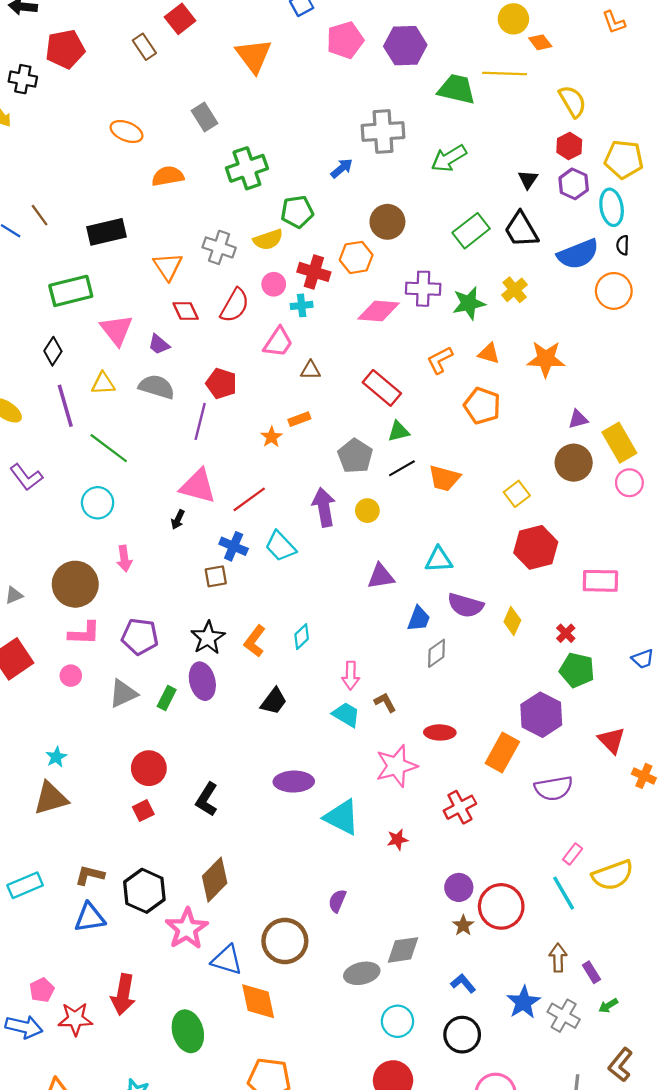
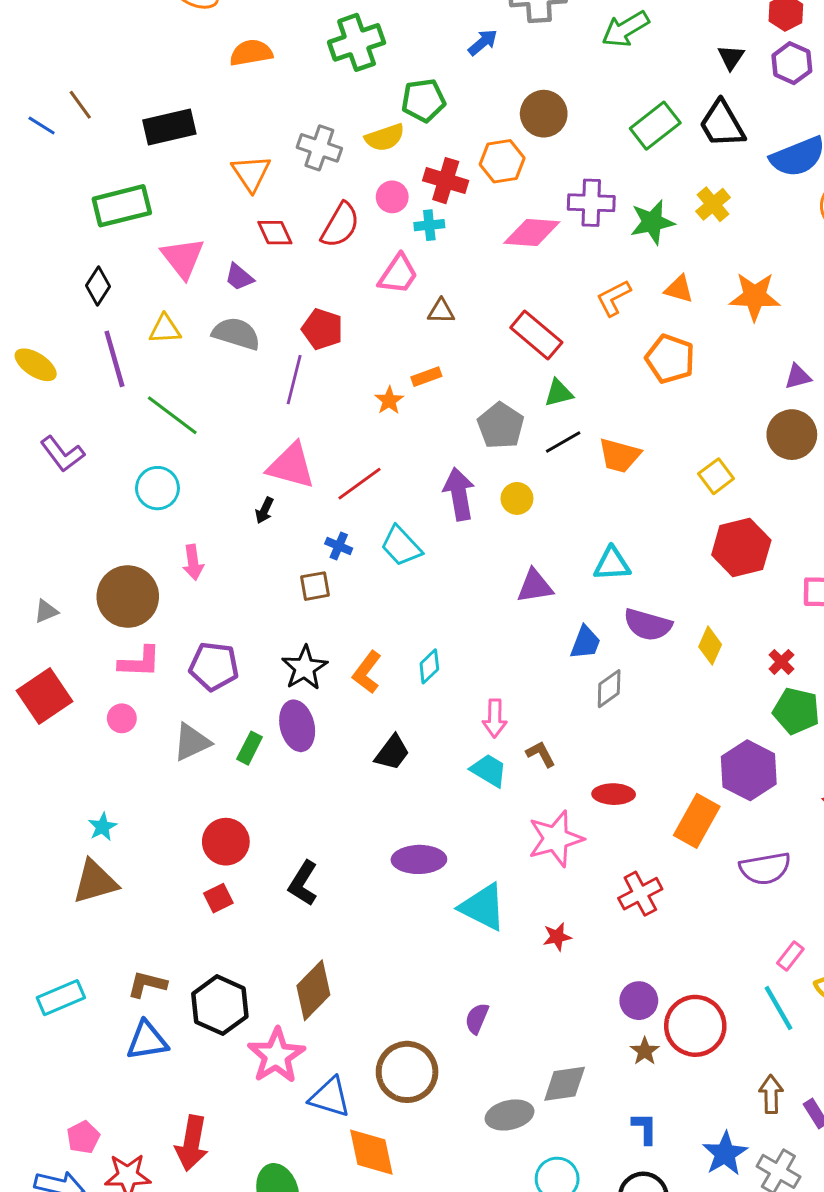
blue cross: (234, 546) -> (339, 546), size x0.7
blue L-shape: (463, 983) -> (645, 1128), turned 40

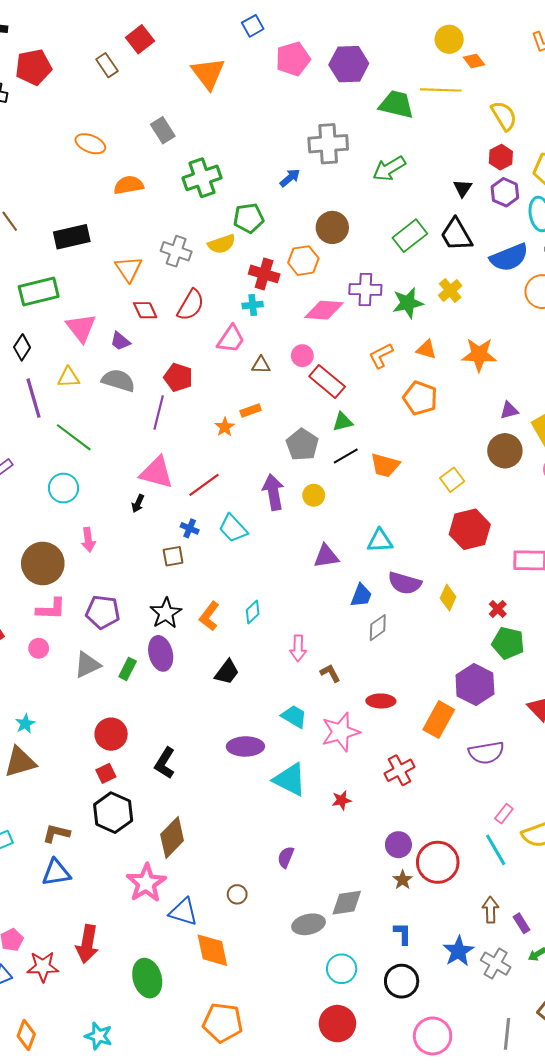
pink circle: (392, 197) -> (302, 356), moved
cyan trapezoid: (489, 770) -> (294, 716), moved
black hexagon: (220, 1005) -> (113, 813), moved
brown circle: (407, 1072) -> (237, 894), size x0.5

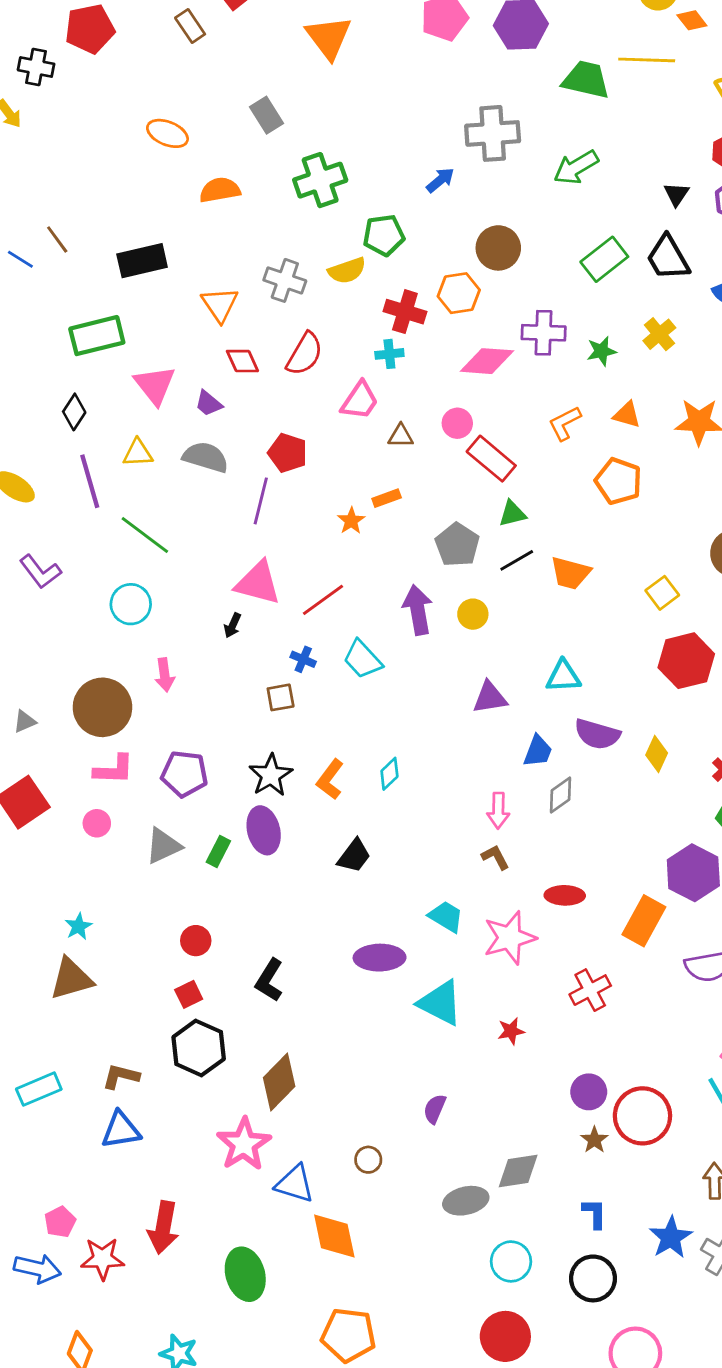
green star: (408, 303) -> (601, 351), size x0.7
pink arrow: (298, 648) -> (498, 811), moved
red circle: (111, 734) -> (196, 941), size x0.7

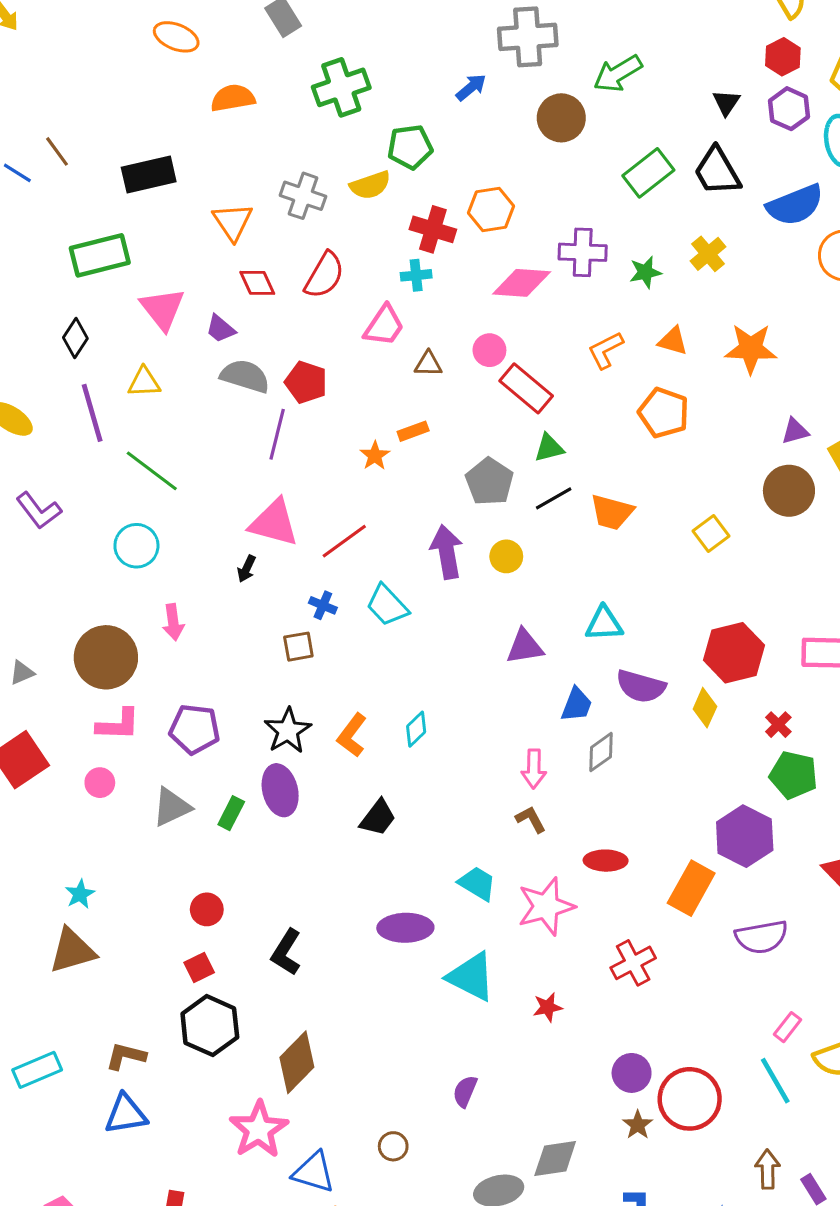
brown circle: (498, 248) -> (561, 118), moved
gray semicircle: (206, 457) -> (245, 376), moved
red hexagon: (686, 661) -> (734, 653), moved

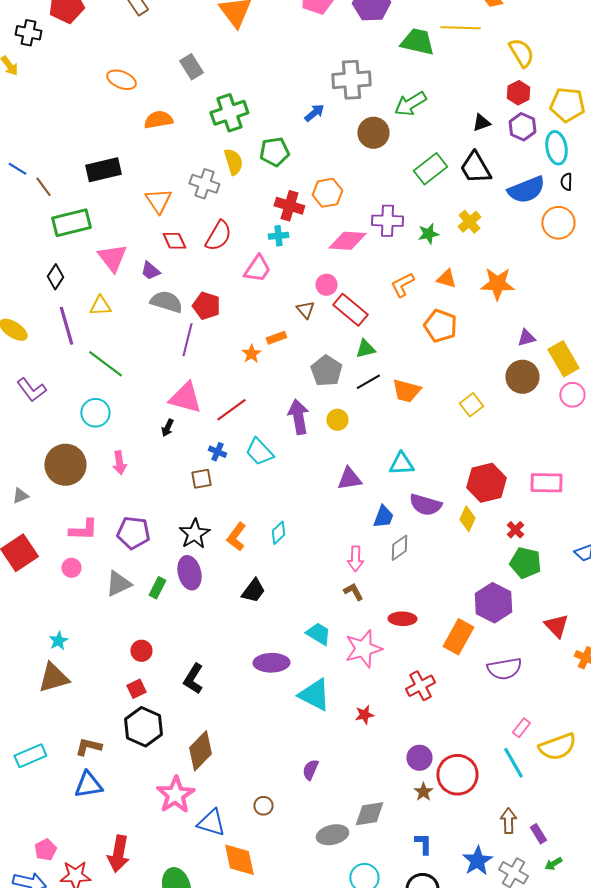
black triangle: (726, 103) -> (481, 123), turned 36
brown line: (57, 151) -> (43, 187), moved
yellow semicircle: (370, 185) -> (233, 162), moved, turned -88
brown triangle: (428, 364) -> (305, 310), moved, turned 48
brown circle: (106, 657) -> (65, 465), moved

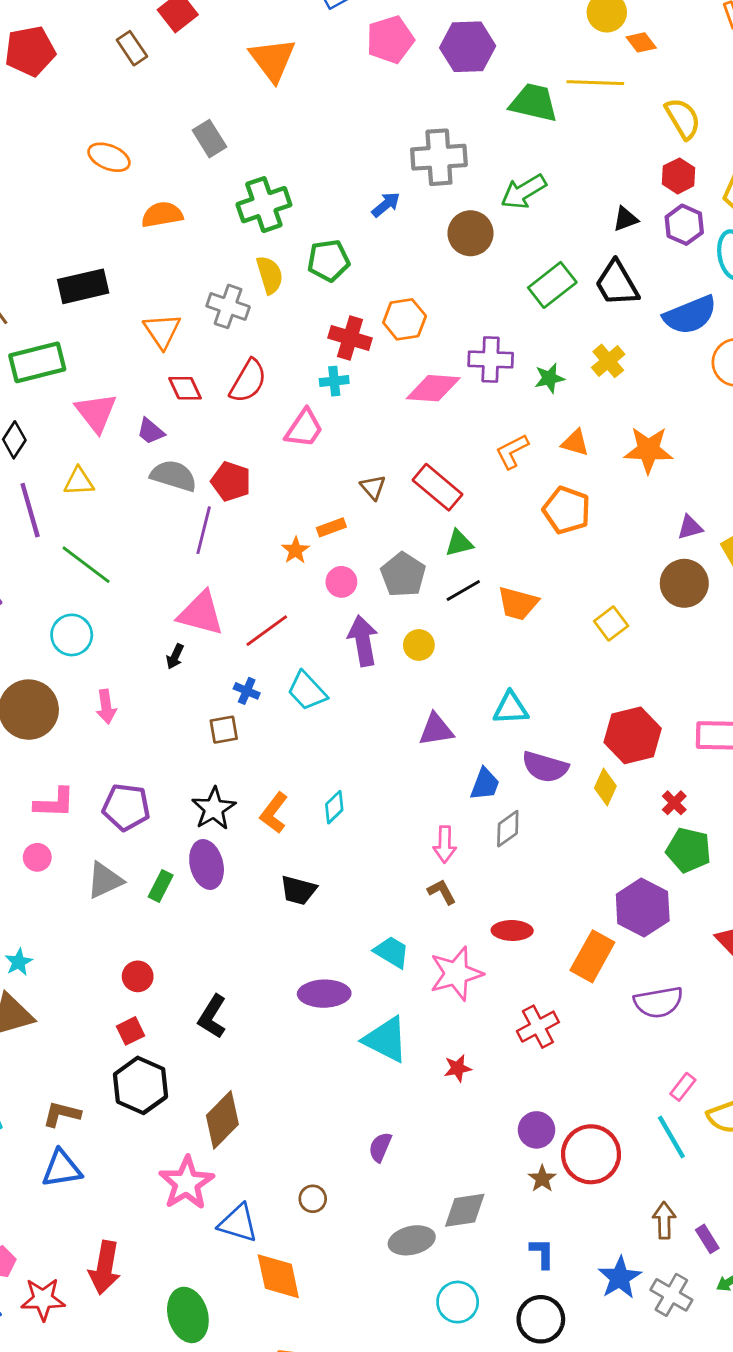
pink circle: (326, 285) -> (341, 582), moved
black trapezoid: (253, 591) -> (298, 890), turned 68

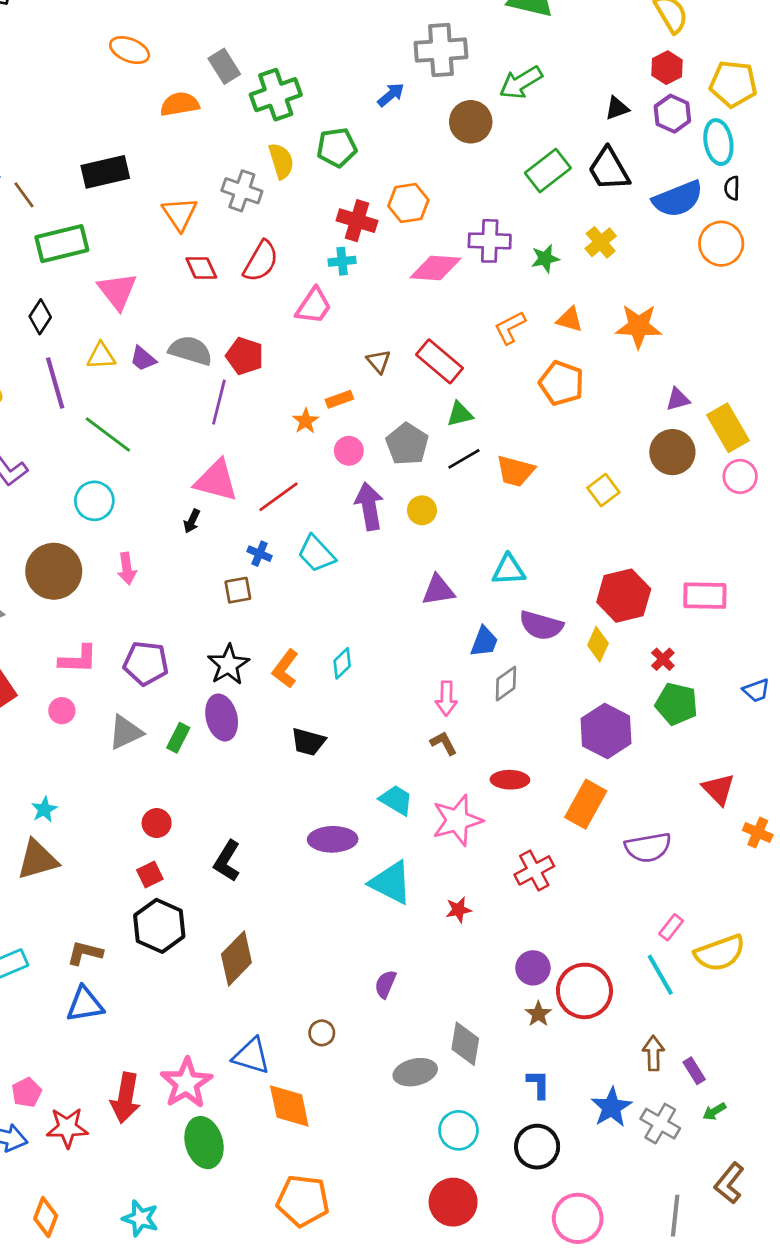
gray rectangle: (209, 139) -> (224, 66), moved
purple trapezoid: (151, 431) -> (143, 359), moved
purple hexagon: (643, 908) -> (606, 731), moved
pink star: (186, 1183) -> (186, 1083), moved
gray diamond: (465, 1210) -> (465, 1044), turned -72

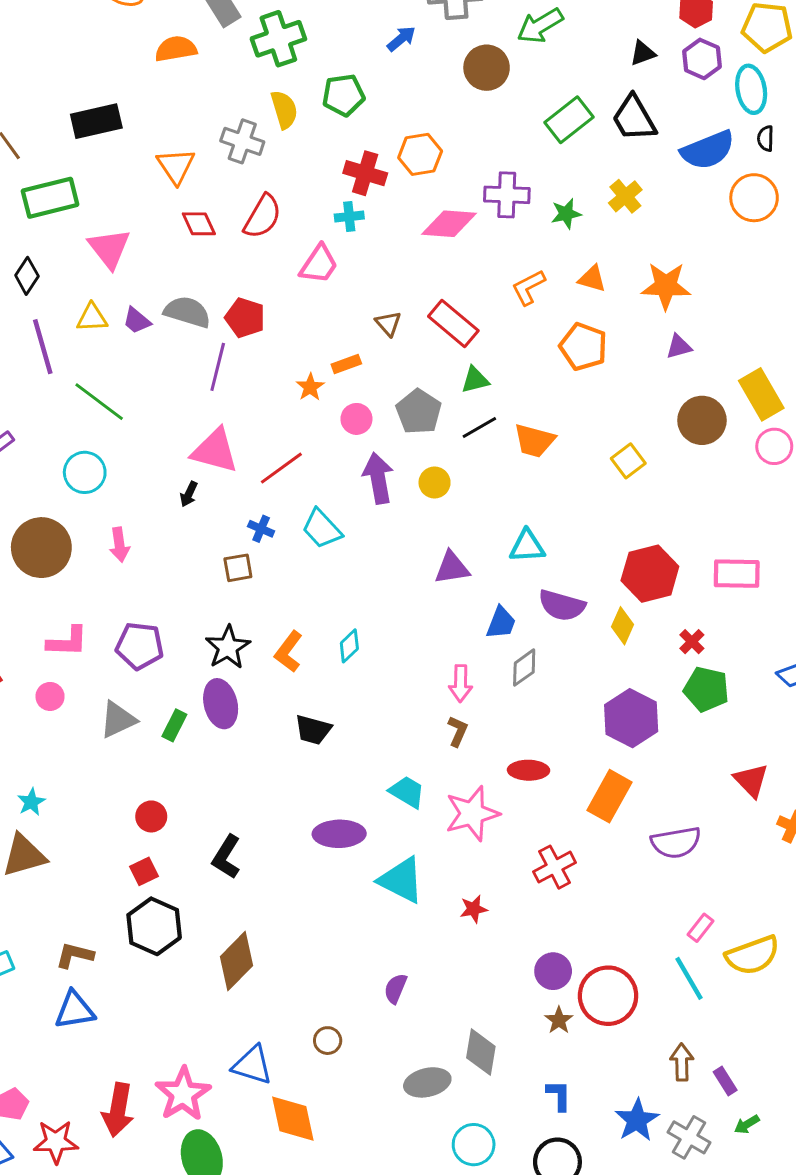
purple triangle: (678, 399) -> (679, 347), moved
brown L-shape: (444, 743) -> (458, 731), turned 52

